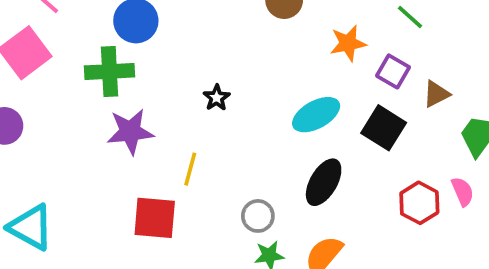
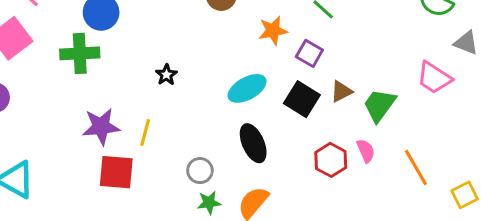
brown triangle: (436, 94) -> (341, 91), moved
purple star: (130, 132) -> (101, 126), moved
black ellipse: (324, 182) -> (253, 143), turned -54

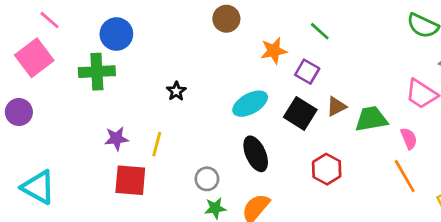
green trapezoid: (379, 105) -> (371, 119), turned 44
purple star: (101, 126) -> (116, 138), size x0.7
pink semicircle: (366, 151) -> (409, 138), moved

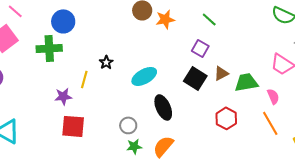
orange star: (274, 51) -> (165, 19), moved
cyan ellipse: (250, 104) -> (144, 76), moved
yellow line: (157, 144) -> (84, 79), moved
red hexagon: (327, 169) -> (226, 118), moved

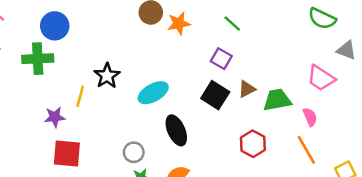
black star: (106, 62) -> (107, 76), size x1.5

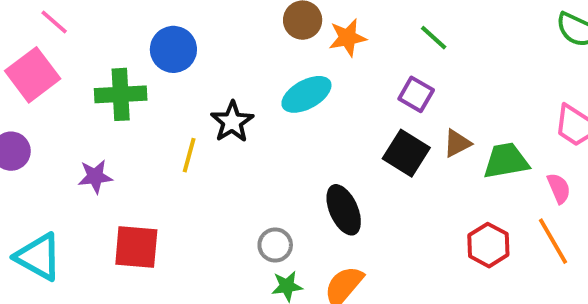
blue circle: (55, 26) -> (173, 49), moved
cyan ellipse: (153, 93) -> (306, 94), moved
purple star: (55, 117) -> (95, 177), moved
red hexagon: (253, 144) -> (488, 245), moved
red square: (67, 153) -> (136, 247), moved

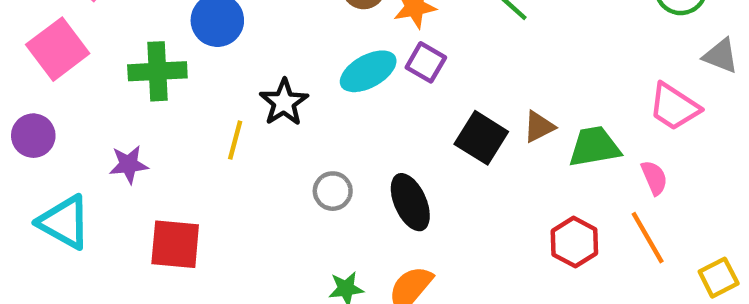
purple square: (416, 94) -> (426, 62), moved
gray circle: (275, 245) -> (333, 191), moved
cyan triangle: (38, 257) -> (64, 222), moved

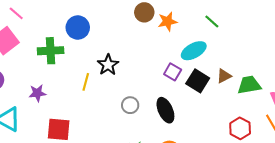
purple square: (426, 62) -> (173, 72), moved
cyan ellipse: (368, 71) -> (194, 51), moved

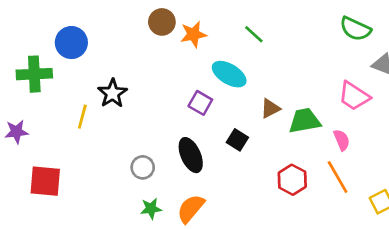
cyan ellipse: (194, 51) -> (229, 74), turned 60
black square: (198, 81) -> (237, 140), moved, size x0.7
gray circle: (130, 105) -> (143, 167), moved

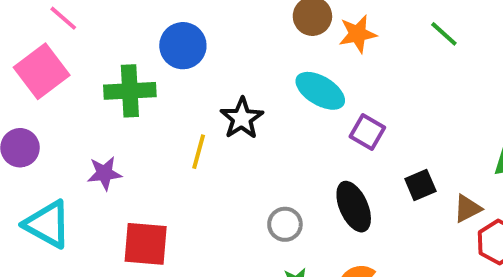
cyan ellipse: (229, 74) -> (320, 91), moved
brown triangle: (270, 108) -> (467, 209), moved
black square: (237, 140) -> (420, 185), turned 35

